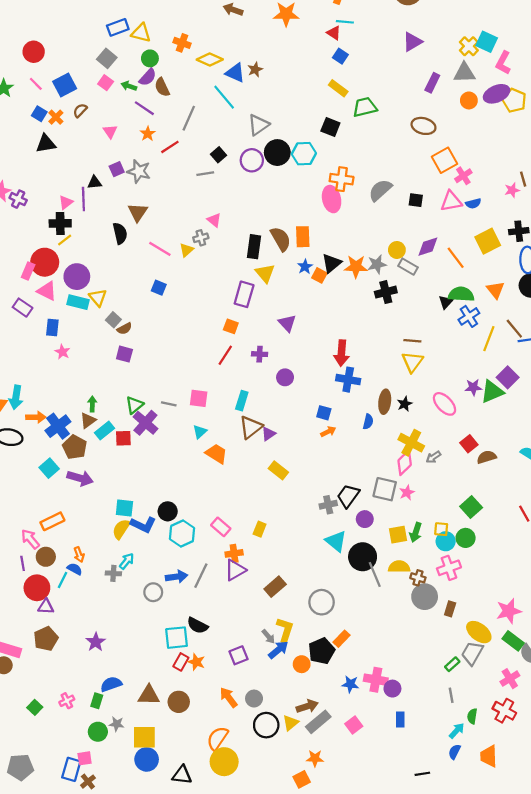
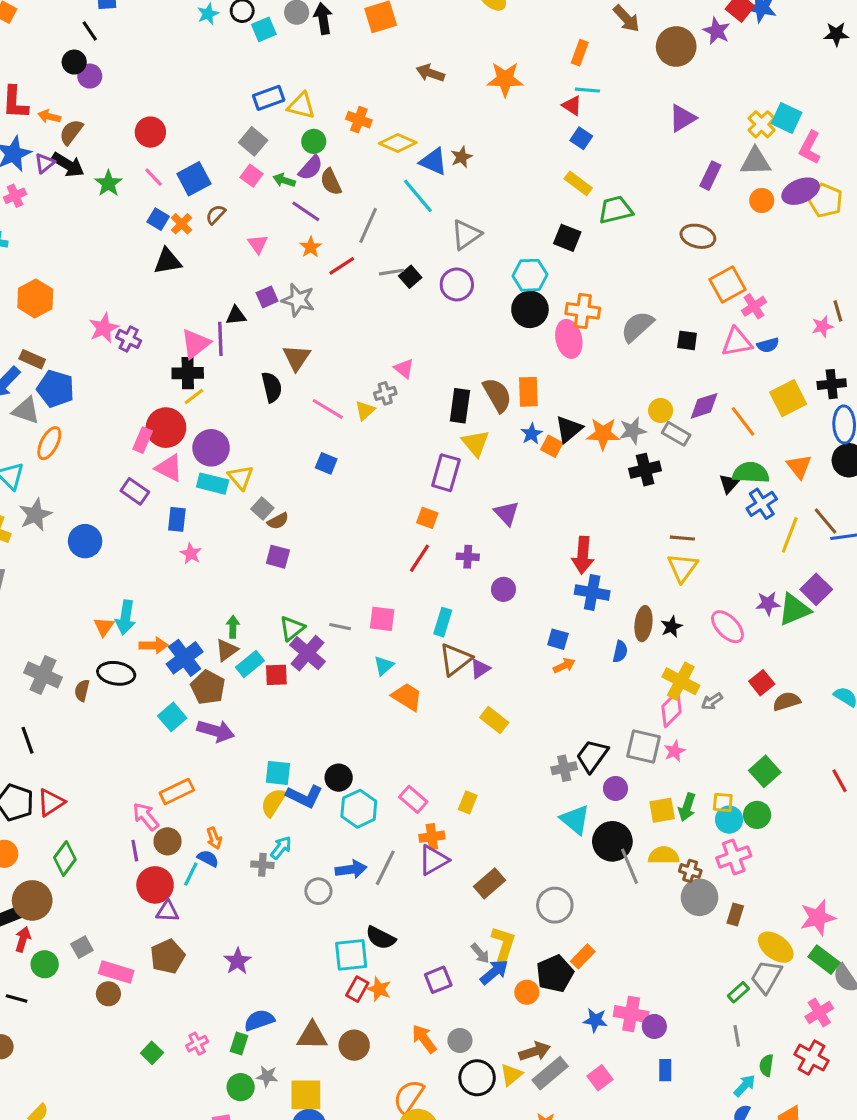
black circle: (277, 153) -> (530, 309), moved
gray line: (205, 174) -> (391, 272), moved
pink triangle: (66, 202) -> (196, 344), size x1.5

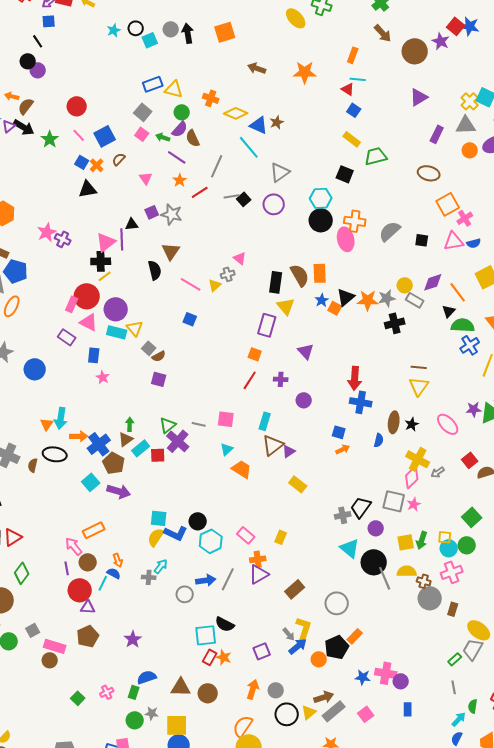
black triangle: (729, 484) -> (449, 311), moved
orange arrow: (424, 1039) -> (253, 689), turned 54

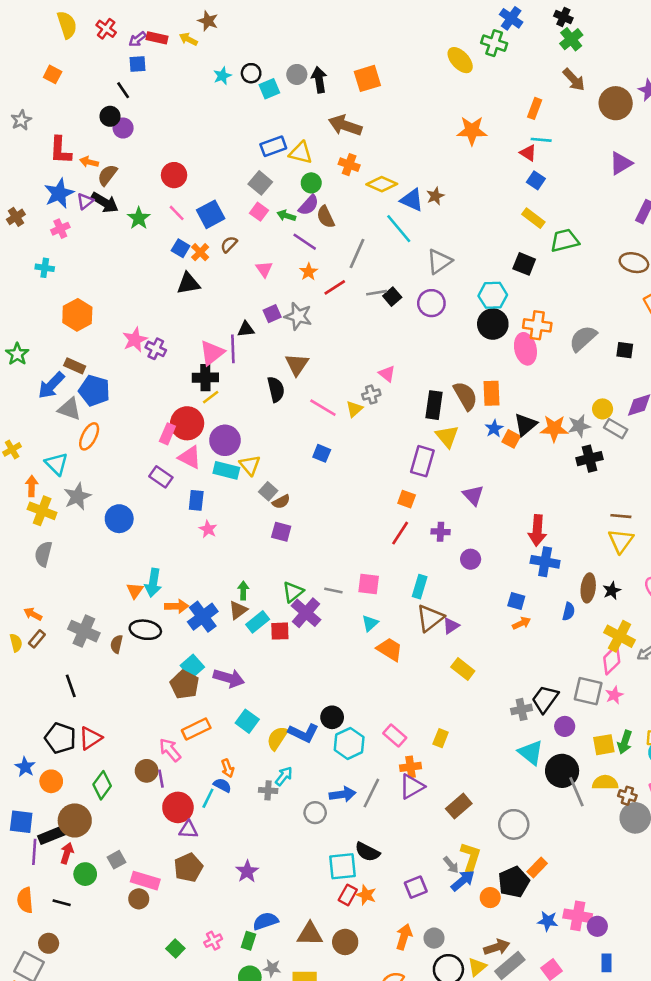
brown arrow: (257, 68) -> (345, 125), moved, size x1.4
brown pentagon: (114, 463) -> (184, 685), moved
cyan square: (159, 518) -> (247, 721), moved, turned 30
brown circle: (88, 562) -> (147, 771), moved

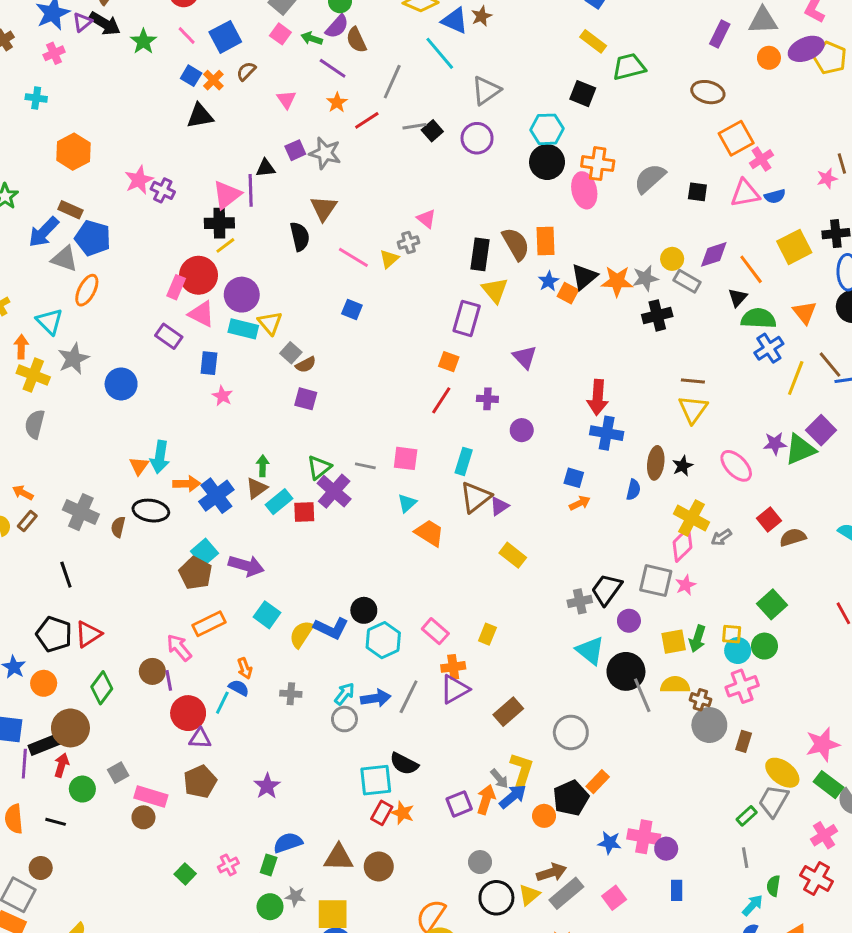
cyan arrow: (284, 776) -> (344, 694), moved
orange arrow: (404, 937) -> (486, 799), moved

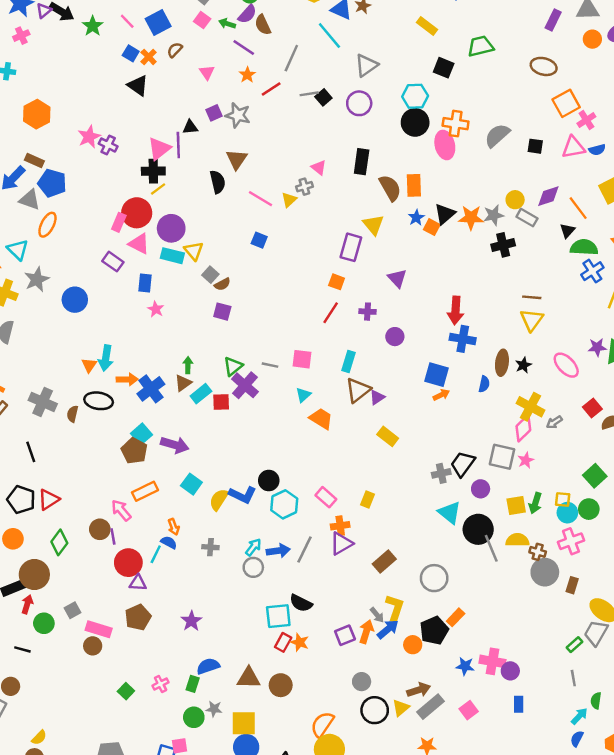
yellow rectangle: (593, 41) -> (427, 26), moved
black triangle: (200, 116) -> (138, 85), turned 45
black rectangle: (480, 254) -> (362, 162), moved
blue square: (574, 478) -> (437, 375), size x1.5

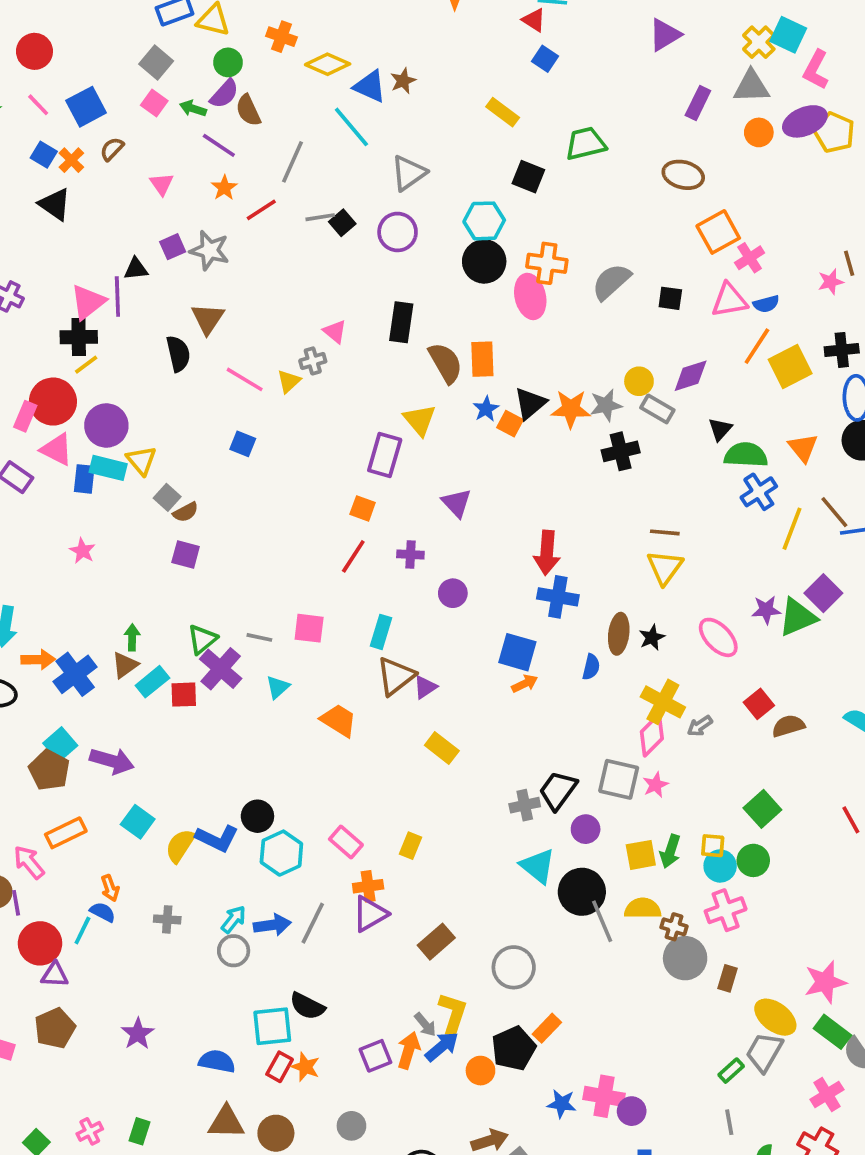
orange line: (578, 208) -> (757, 346), moved, turned 70
blue rectangle: (145, 283) -> (84, 479), moved
cyan triangle: (303, 395) -> (278, 687), moved
blue semicircle: (208, 666) -> (217, 1061), moved, turned 30
gray circle: (362, 682) -> (351, 1126), moved

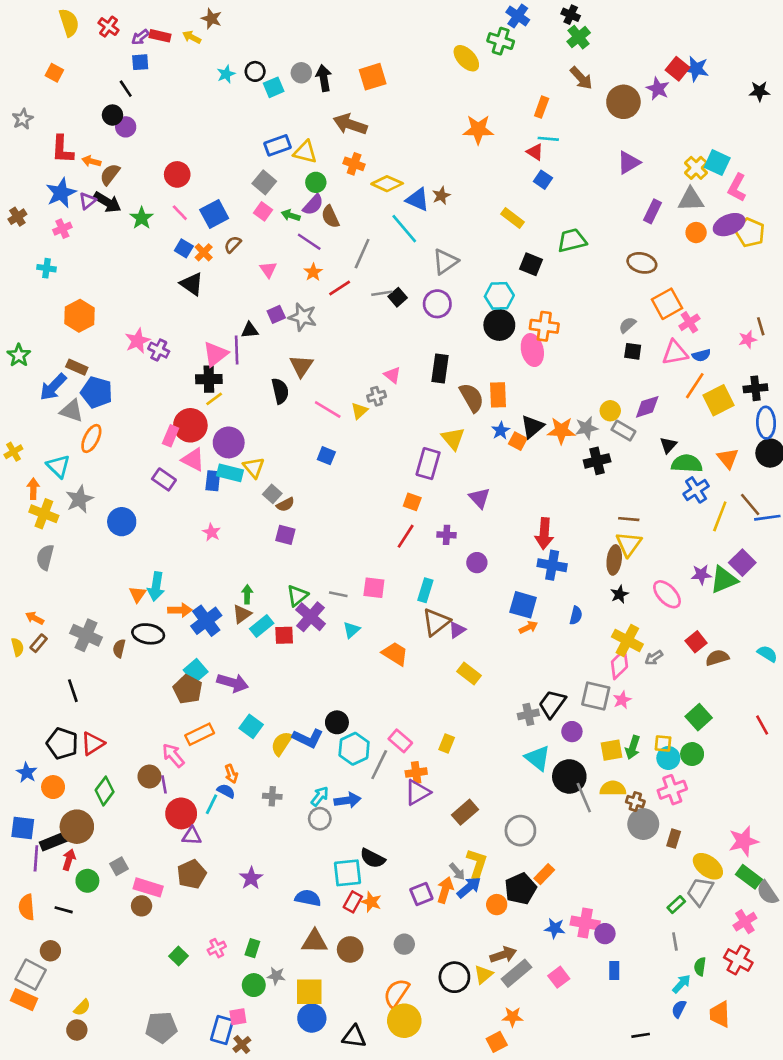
gray semicircle: (611, 282) -> (627, 325), moved, size x0.6
brown ellipse: (619, 634) -> (614, 560), moved
gray line: (313, 923) -> (379, 765), moved

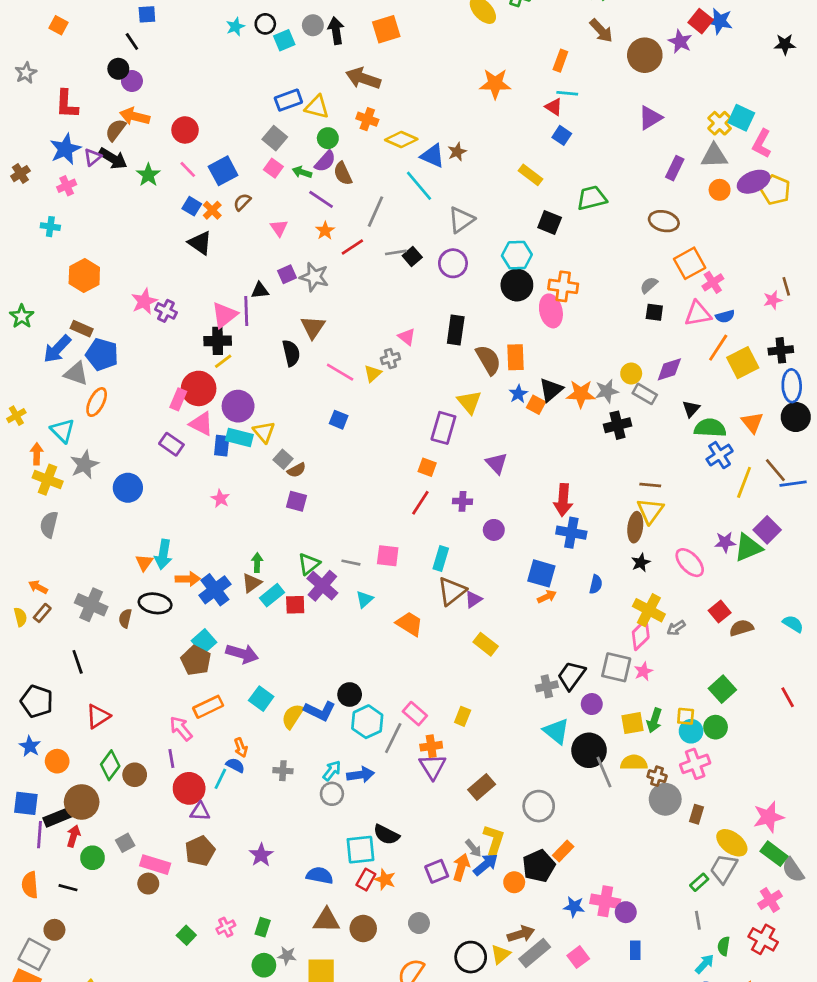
orange arrow: (91, 161) -> (135, 116), moved, size x1.5
black pentagon: (62, 743) -> (37, 701), moved
brown circle: (149, 776) -> (135, 775), moved
purple triangle: (417, 792) -> (433, 767), turned -32

